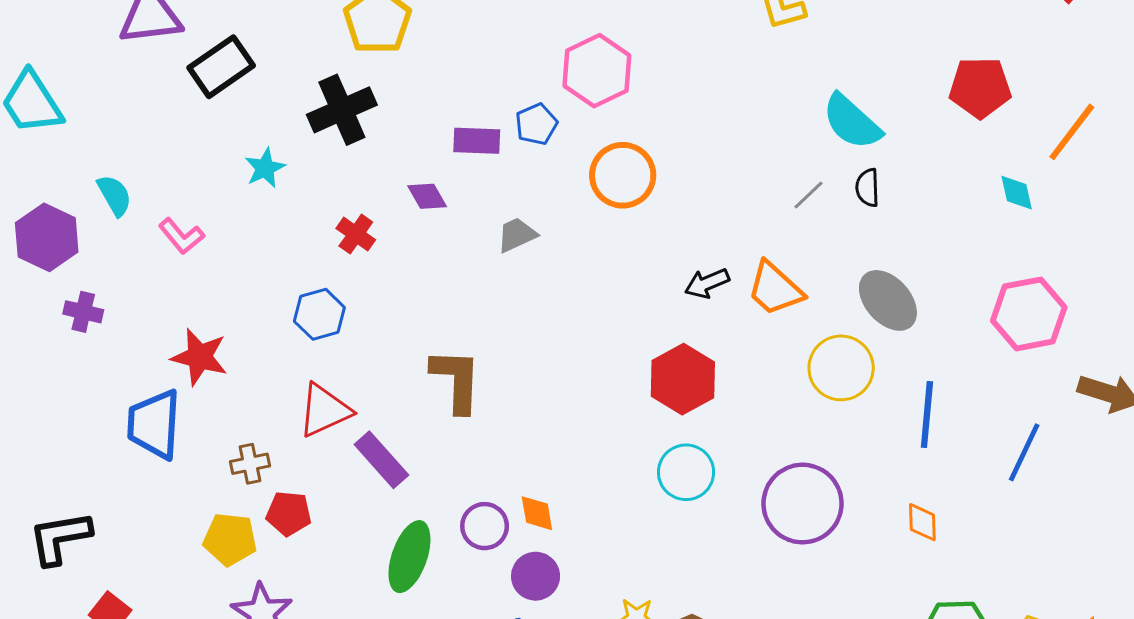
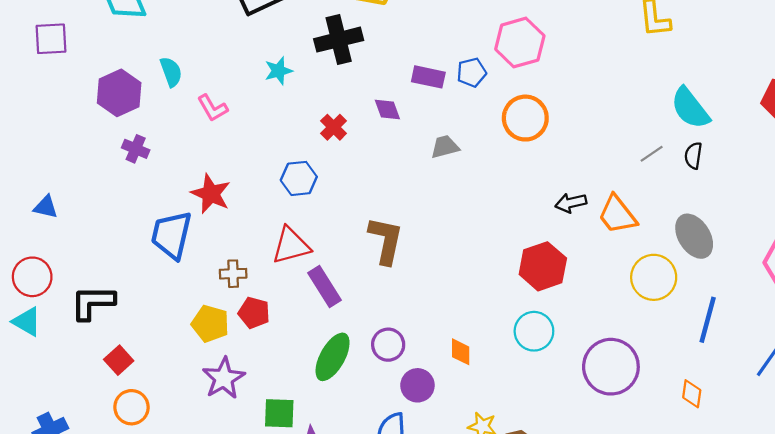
orange diamond: (537, 513) -> (461, 352), moved

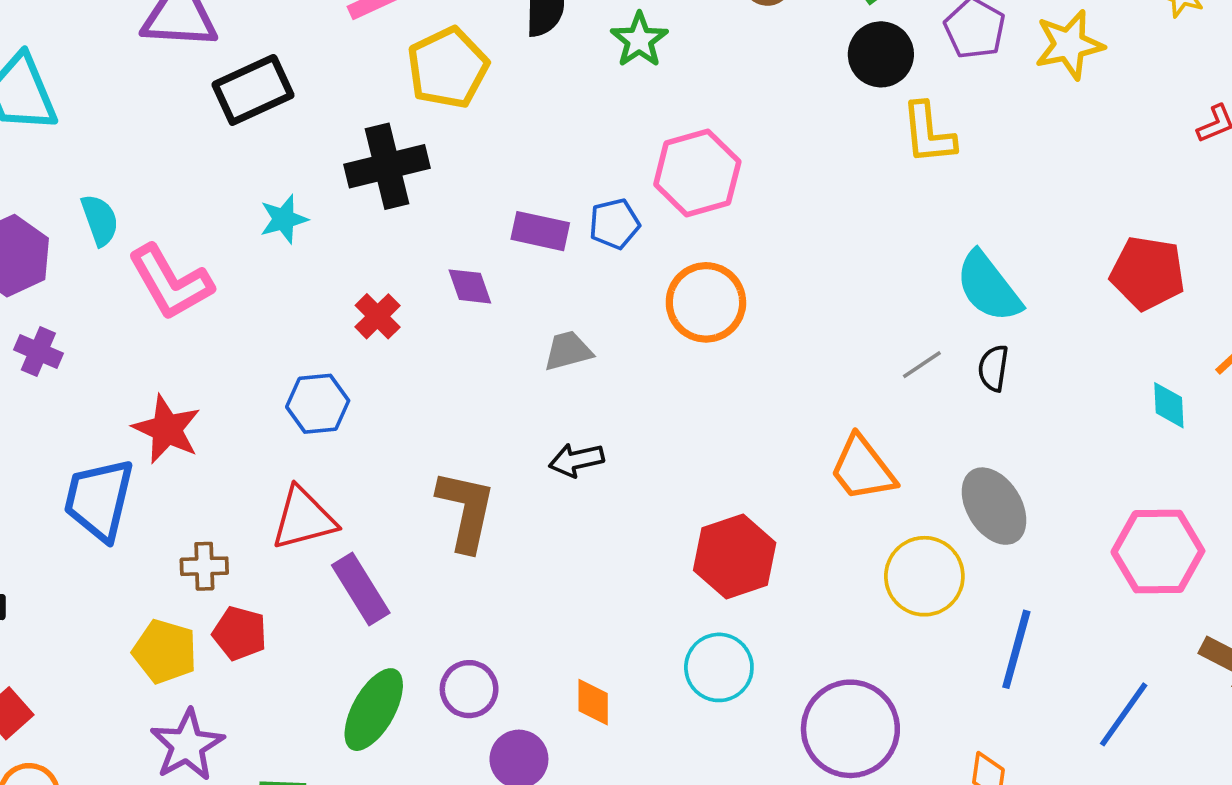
pink L-shape: (213, 108) -> (170, 282), size x1.6
black arrow: (571, 203) -> (576, 460), moved

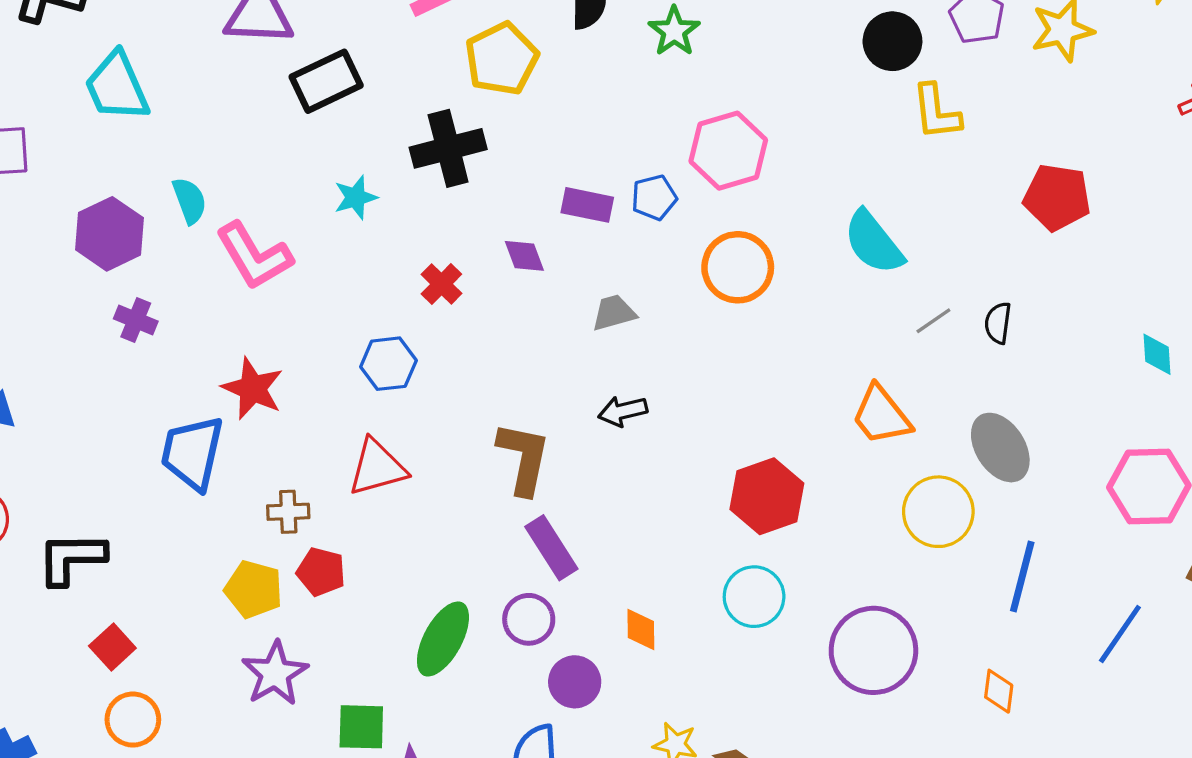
red pentagon: (1148, 273) -> (1057, 197), moved
cyan semicircle: (988, 287) -> (874, 242), moved
purple rectangle: (361, 589) -> (551, 548), moved

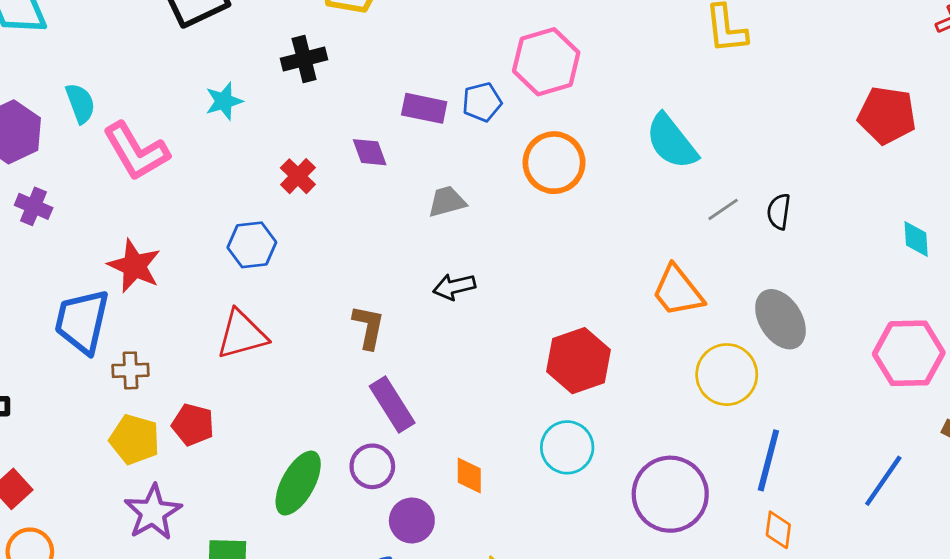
black cross: (448, 148) -> (304, 59), size x0.7
red pentagon: (1057, 197) -> (887, 115), moved
brown L-shape: (524, 458) -> (368, 327), size x0.7
brown cross: (288, 512) -> (130, 370), moved
blue line: (1022, 577) -> (768, 460), moved

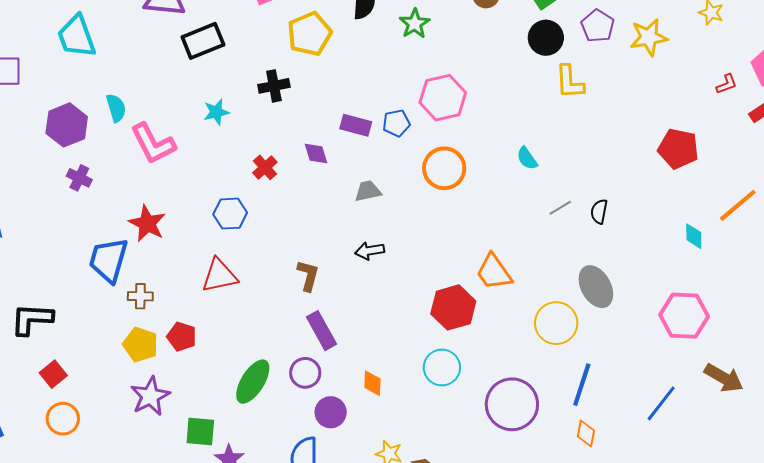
cyan semicircle: (672, 142) -> (527, 158), size x0.6
orange trapezoid: (678, 291) -> (494, 272), moved

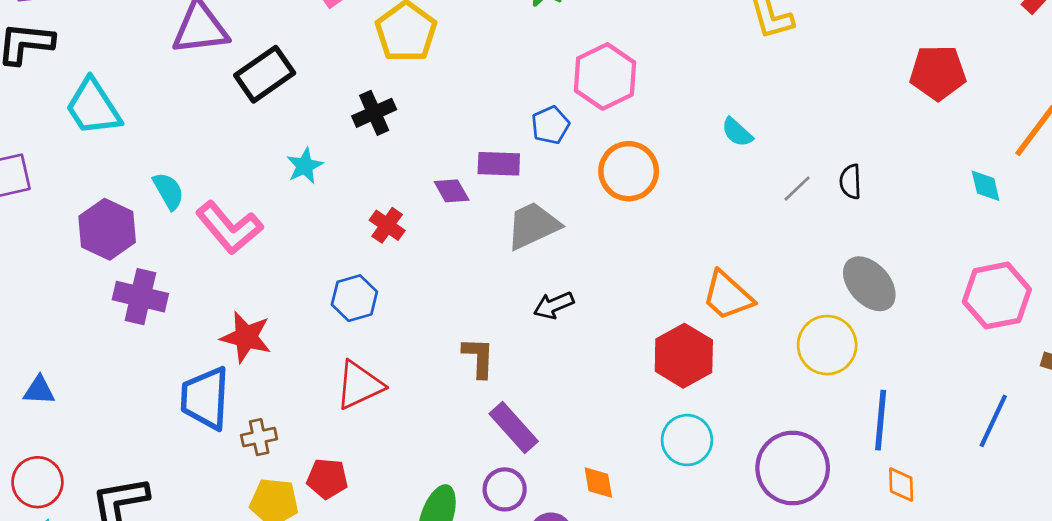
purple rectangle: (356, 125) -> (499, 164), moved
purple cross: (79, 178) -> (140, 297), size x1.5
gray trapezoid: (368, 191) -> (533, 226), size x1.5

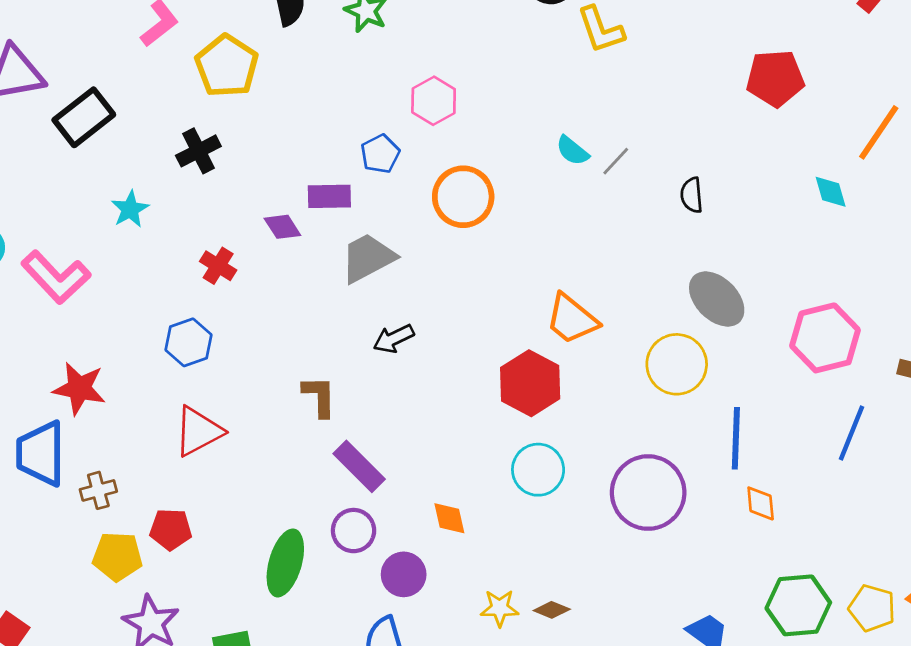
pink hexagon: (605, 76) -> (434, 101), size x0.7
gray line: (797, 188) -> (616, 161), moved
pink hexagon: (997, 296) -> (825, 338), moved

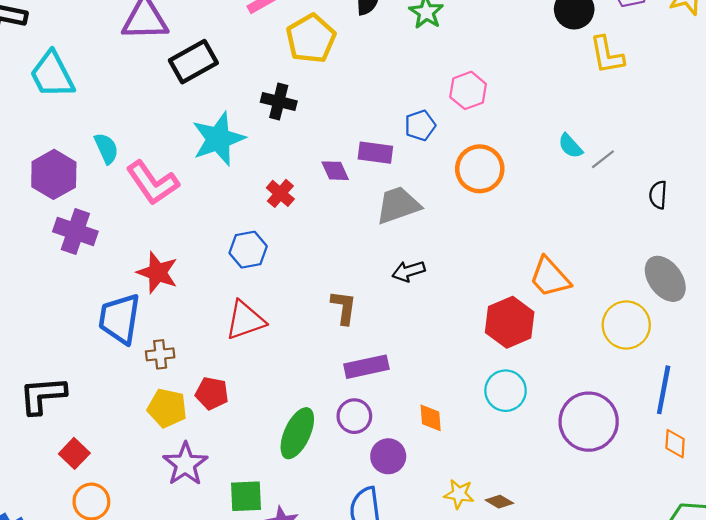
black cross: (198, 151) -> (279, 102), turned 32
cyan star: (130, 209) -> (218, 139), size x1.8
purple rectangle: (359, 466) -> (366, 367), turned -66

